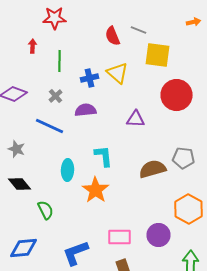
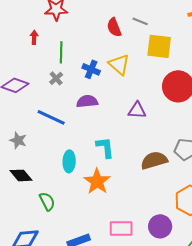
blue cross: (90, 78) -> (91, 69), turned 36
gray cross: (56, 96) -> (56, 78), moved

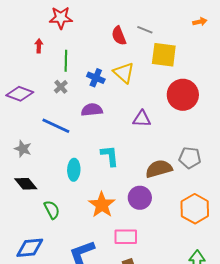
orange star: (97, 181) -> (102, 205), moved
purple circle: (160, 226) -> (140, 198), moved

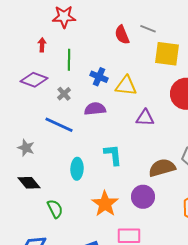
yellow triangle: (124, 73) -> (126, 86), moved, turned -35
gray cross: (61, 87) -> (64, 94), moved
purple diamond: (20, 94) -> (34, 80), moved

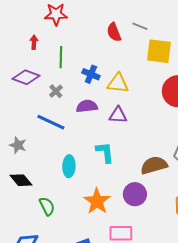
purple triangle: (145, 118) -> (118, 115), moved

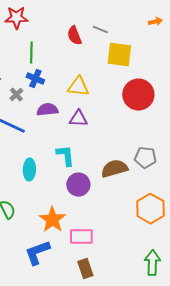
green line: (61, 57) -> (31, 53), moved
blue cross: (91, 74) -> (35, 79), moved
purple circle: (135, 194) -> (78, 185), moved
orange star: (97, 201) -> (52, 220), moved

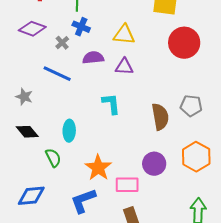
brown semicircle: (114, 169) -> (160, 117), turned 96
cyan ellipse: (29, 170) -> (69, 131), moved
purple circle: (78, 185) -> (154, 164), moved

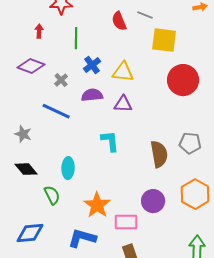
blue cross: (81, 27) -> (92, 65), moved, turned 30
blue L-shape: (83, 201) -> (82, 238), turned 36

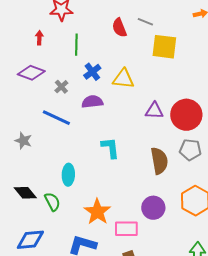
red circle: (183, 80) -> (186, 115), moved
purple triangle: (123, 104) -> (154, 111), moved
black diamond: (26, 169) -> (25, 193), moved

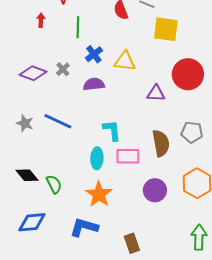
purple diamond: (31, 73) -> (33, 73), moved
red circle: (186, 115) -> (188, 74), moved
blue line: (56, 118) -> (58, 121), moved
cyan ellipse: (68, 175) -> (97, 158), moved
pink rectangle: (126, 229) -> (128, 156), moved

